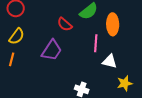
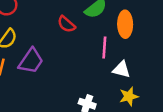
purple trapezoid: (52, 50) -> (31, 61), moved
yellow star: (125, 83) -> (129, 96), moved

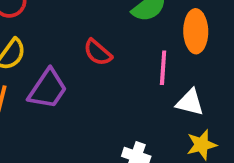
red semicircle: (66, 24) -> (98, 52), moved

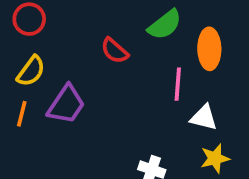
red semicircle: (98, 52) -> (115, 51), moved

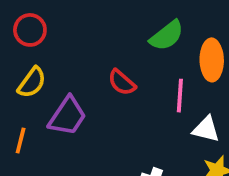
red semicircle: (115, 51) -> (122, 82), moved
orange line: (22, 114) -> (21, 141), moved

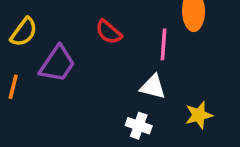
white triangle: (206, 129) -> (153, 87), moved

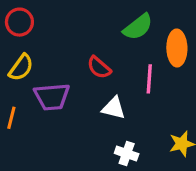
purple trapezoid: (57, 64) -> (52, 97), turned 51
white triangle: (153, 87) -> (114, 108), moved

